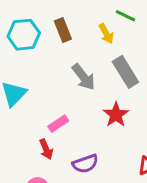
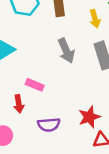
red star: (116, 115) -> (89, 117), moved
pink rectangle: (58, 124) -> (35, 85), turned 42

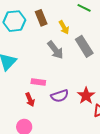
yellow arrow: (95, 19) -> (64, 27), moved
purple semicircle: (49, 125) -> (60, 96), moved

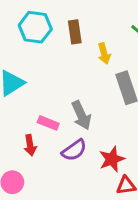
gray arrow: (55, 50) -> (81, 115), moved
purple semicircle: (60, 96) -> (74, 150), turned -30

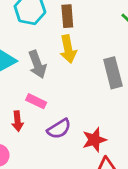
yellow arrow: (104, 53) -> (68, 49), moved, size x1.4
gray arrow: (81, 115) -> (37, 64), moved

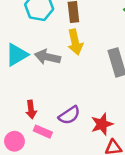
gray arrow: (37, 64) -> (48, 57), turned 125
pink rectangle: (36, 101) -> (43, 132), moved

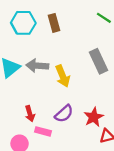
yellow arrow: (75, 42) -> (63, 76), moved

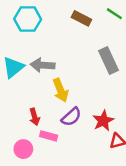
brown rectangle: (54, 23) -> (81, 18), moved, turned -48
yellow arrow: (63, 76) -> (61, 90), moved

